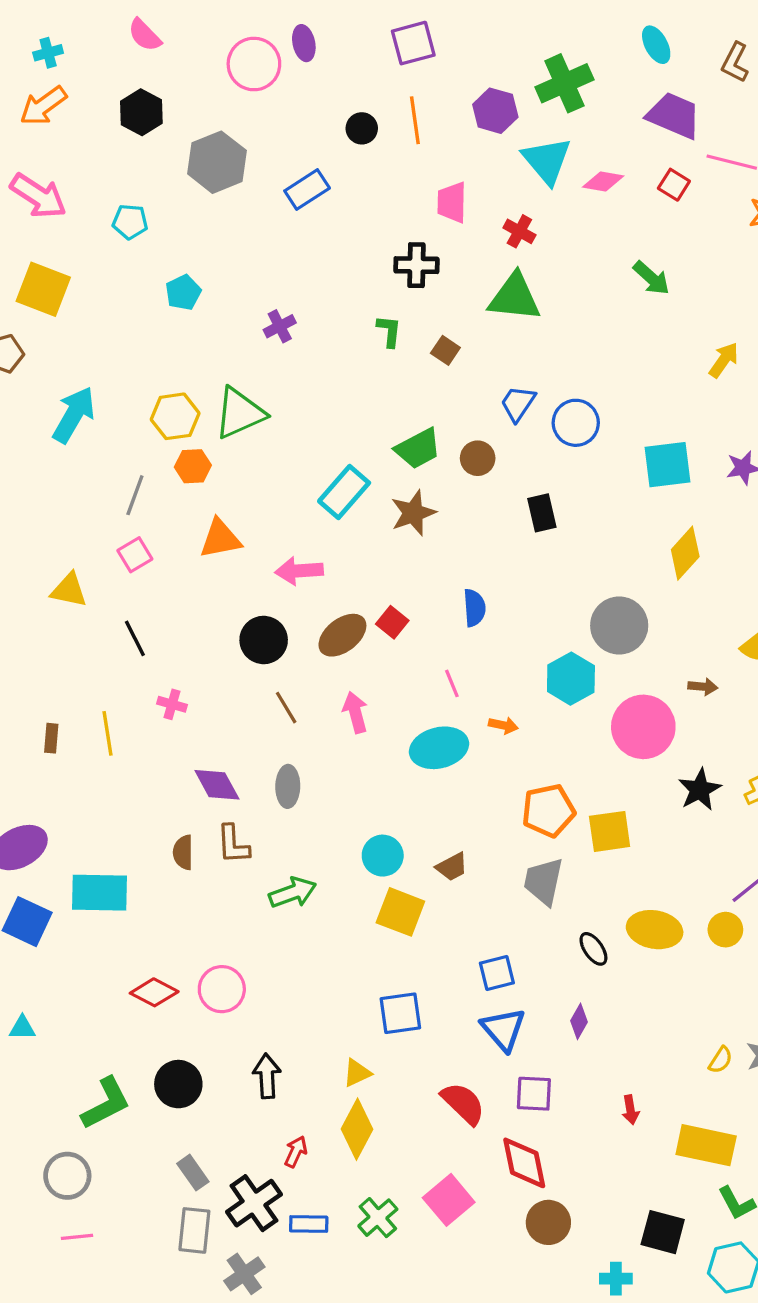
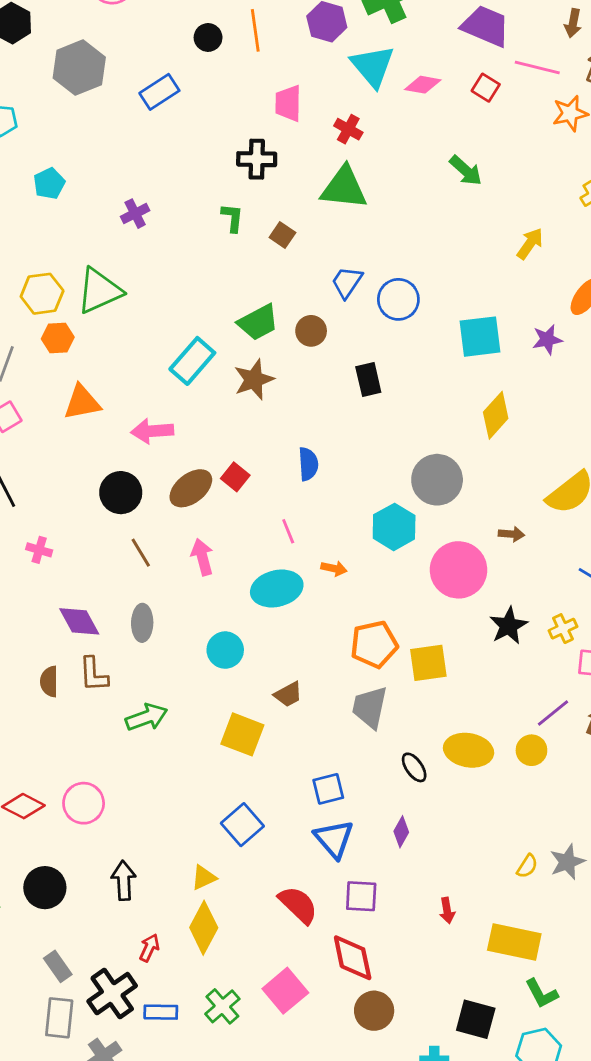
cyan circle: (383, 856) -> (225, 650), moved
blue square: (400, 1013) -> (242, 825), turned -33

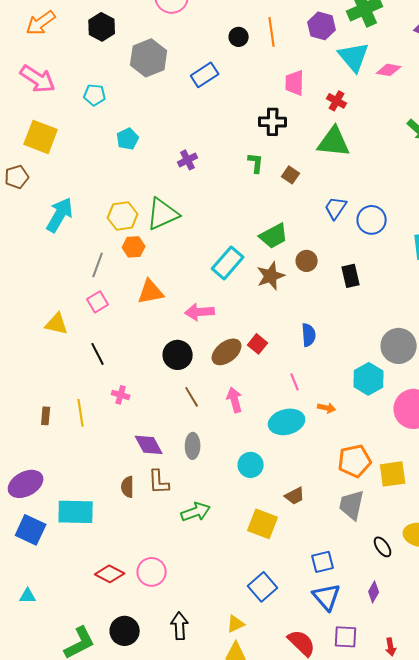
brown circle: (311, 331) -> (307, 261), moved
red arrow: (447, 911) -> (391, 647), moved

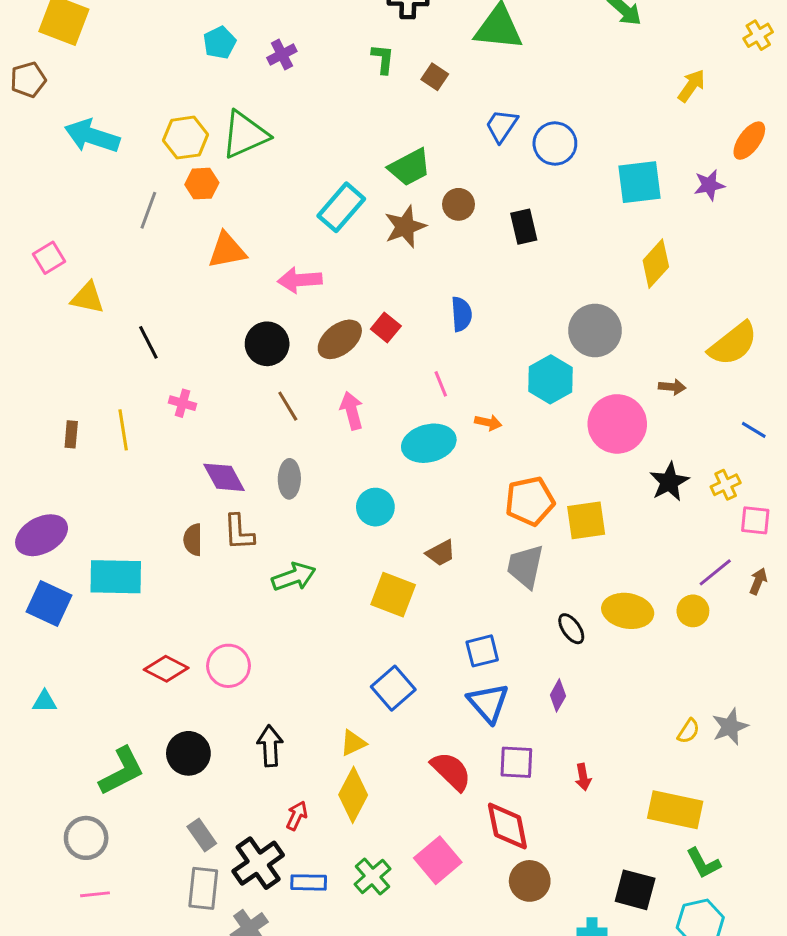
cyan pentagon: (128, 139) -> (220, 43), moved
cyan arrow: (60, 215) -> (92, 136), turned -102
pink square: (98, 302) -> (49, 258), moved

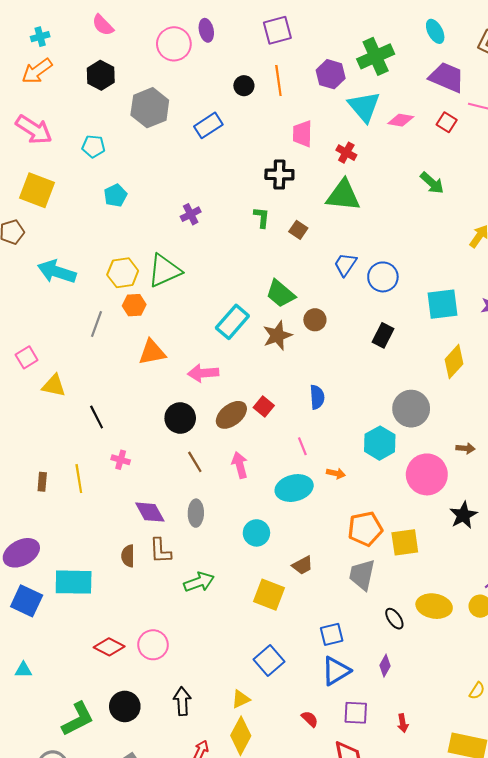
cyan pentagon: (220, 43) -> (115, 195), moved
green trapezoid: (410, 167) -> (280, 294), turned 68
black rectangle: (524, 227) -> (383, 335), moved, turned 40
blue triangle: (488, 703) -> (336, 671), turned 40
red semicircle: (451, 771) -> (310, 719), size x0.6

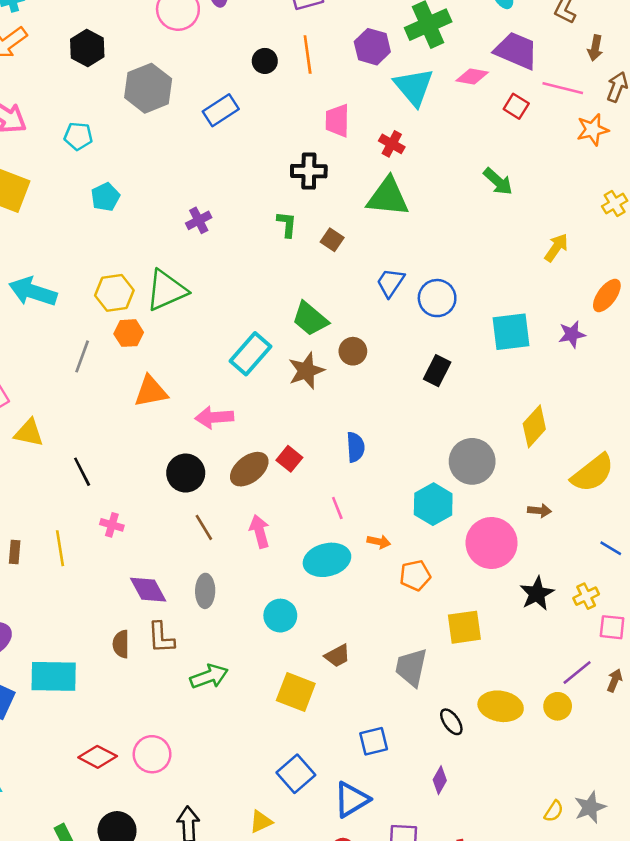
pink diamond: (401, 120) -> (472, 77), moved
yellow diamond: (454, 362) -> (534, 426), moved
orange pentagon: (365, 529) -> (415, 575), moved, size x0.7
blue triangle: (336, 671) -> (352, 800), moved

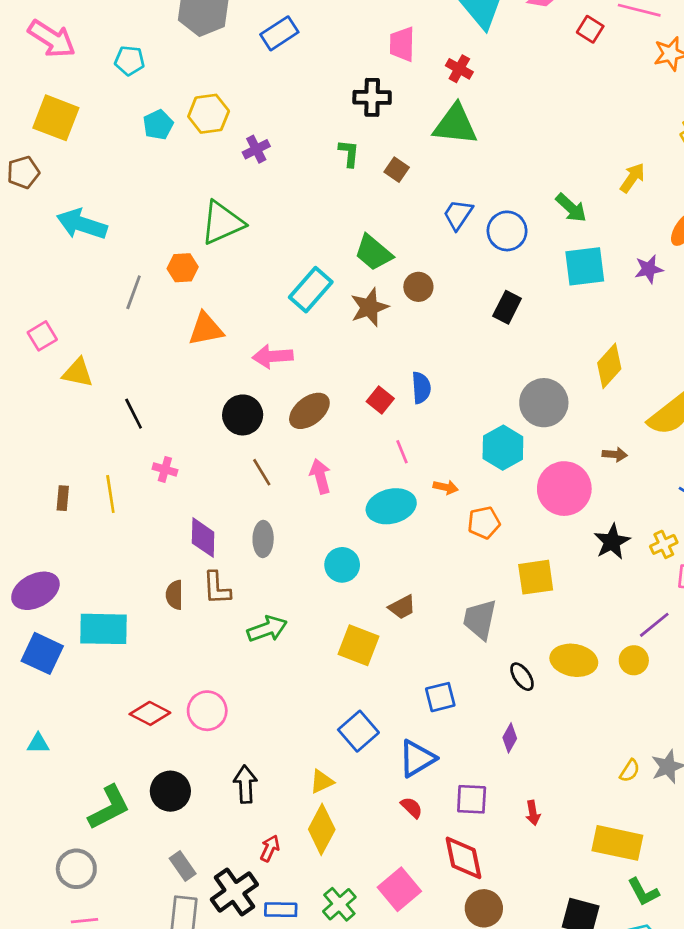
green arrow: (498, 181) -> (571, 208), moved
yellow hexagon: (114, 293) -> (209, 114), moved
red square: (289, 459) -> (380, 400), moved
purple diamond: (148, 590) -> (203, 538), turned 30

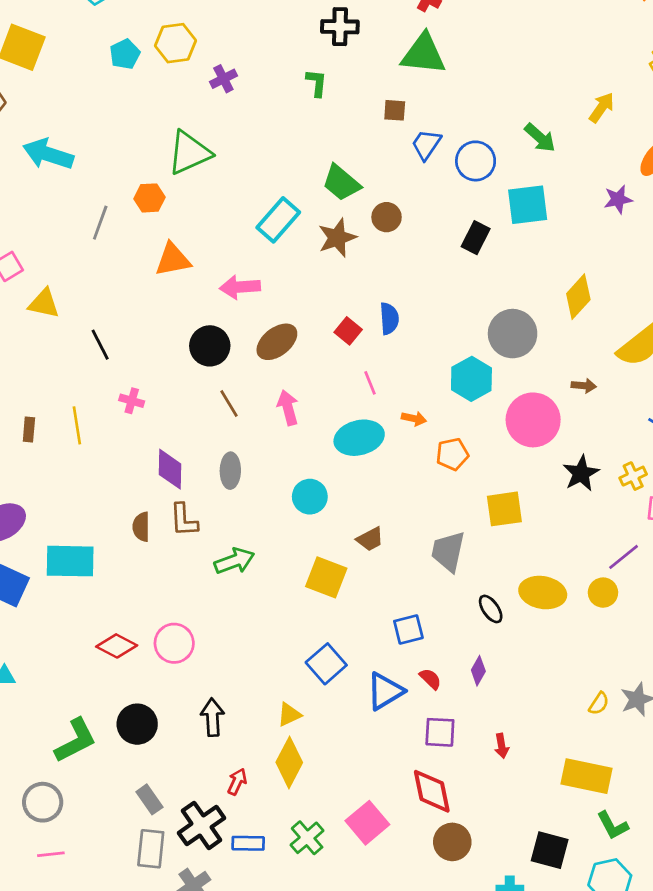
brown square: (397, 170) -> (395, 110), moved, turned -30
cyan square: (585, 266) -> (528, 205), moved
red semicircle: (412, 807) -> (430, 679), moved

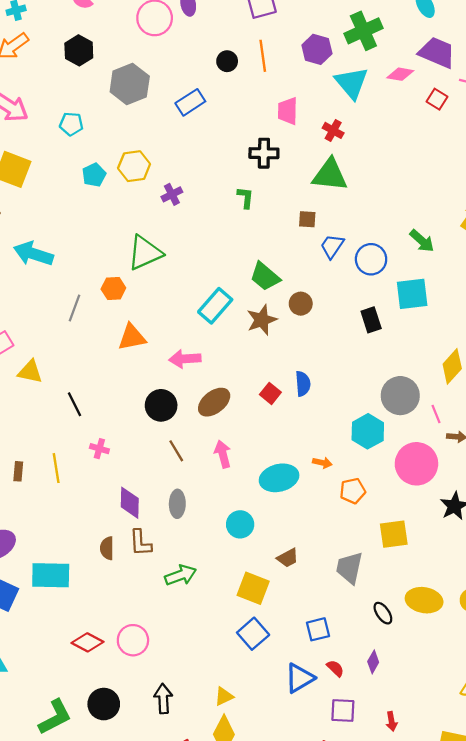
black rectangle: (476, 238) -> (371, 320), turned -45
pink line: (370, 383) -> (436, 414), moved
blue square: (326, 664) -> (253, 634), moved

